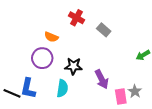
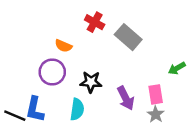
gray rectangle: (104, 30) -> (128, 37), size x1.5
gray star: (135, 91) -> (156, 114), moved
pink rectangle: (121, 96) -> (156, 94), moved

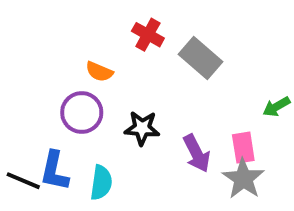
cyan semicircle: (77, 109) -> (101, 183), moved
gray star: (156, 114) -> (243, 179), size x1.5

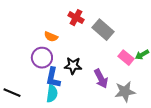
pink rectangle: (243, 148) -> (126, 58), moved, turned -42
blue L-shape: (54, 171) -> (53, 78), moved
gray star: (243, 179) -> (125, 92), turned 30

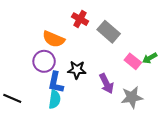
orange semicircle: (51, 37) -> (54, 39), size x1.5

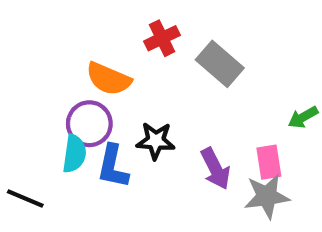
red cross: (80, 19) -> (162, 38), turned 35
pink rectangle: (133, 61) -> (269, 162), moved, turned 42
cyan semicircle: (55, 99) -> (74, 154), moved

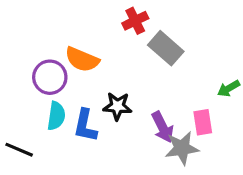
red cross: (162, 38) -> (135, 21), moved
purple circle: (89, 124) -> (50, 77), moved
gray star: (267, 196) -> (182, 148), moved

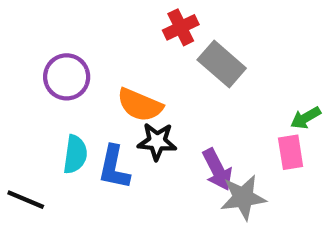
orange semicircle: (82, 59) -> (140, 105), moved
purple circle: (50, 77) -> (67, 77), moved
pink rectangle: (203, 122) -> (291, 152), moved

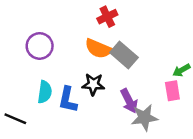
gray rectangle: (222, 64) -> (124, 55), moved
orange semicircle: (140, 105) -> (98, 49), moved

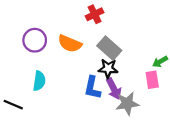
orange semicircle: (98, 49) -> (70, 44), moved
black star: (93, 84) -> (108, 68), moved
blue L-shape: (68, 100) -> (92, 88), moved

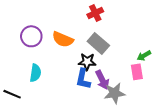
red cross: (95, 14) -> (95, 13), moved
black star: (108, 68) -> (87, 62), moved

